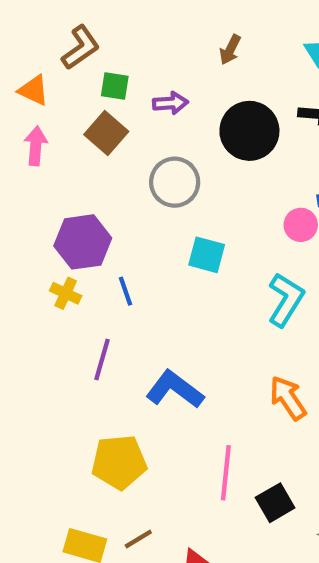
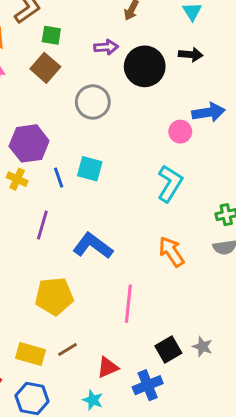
purple arrow: (170, 103) -> (106, 47), moved
cyan square: (207, 255) -> (90, 169), moved
black square: (275, 503) -> (168, 350), moved

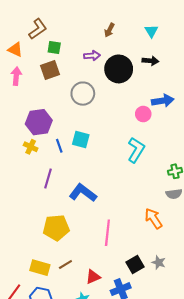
brown square: (45, 68) -> (50, 70), turned 30
orange arrow: (171, 252) -> (153, 218), moved

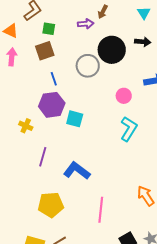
purple arrow: (92, 56) -> (86, 24), moved
gray circle: (83, 94) -> (88, 66), moved
pink circle: (143, 114) -> (124, 96), moved
purple hexagon: (39, 122) -> (52, 105), moved
blue line: (59, 146) -> (54, 79), moved

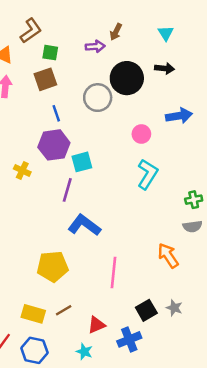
cyan square: (75, 119) -> (82, 162), turned -30
purple line: (43, 157) -> (67, 190), moved

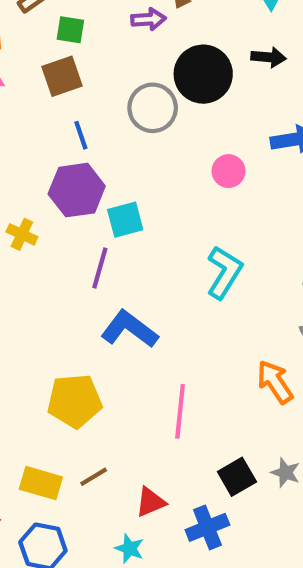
cyan L-shape: (147, 174) -> (224, 272), moved

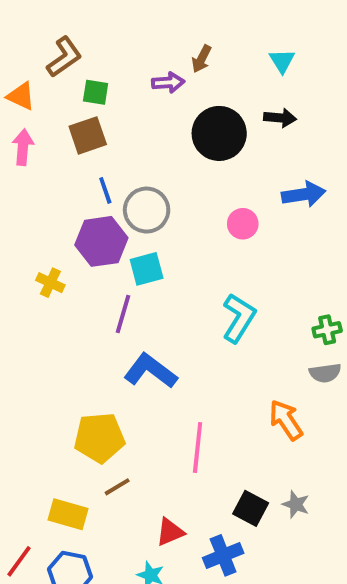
gray circle: (153, 108) -> (147, 210), moved
brown line: (94, 477) -> (117, 487), moved
black square: (237, 477) -> (251, 508), turned -32

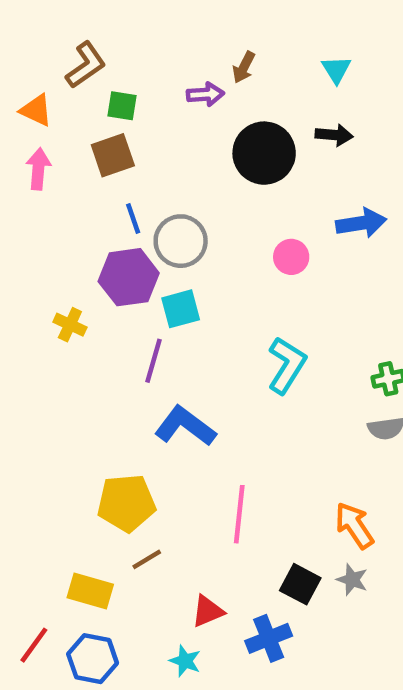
orange arrow: (286, 420) -> (354, 525), moved

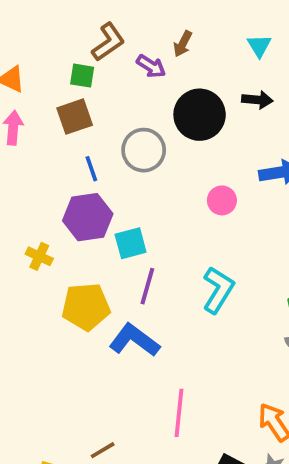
brown L-shape: (86, 65) -> (108, 42), moved
purple arrow: (205, 94) -> (151, 66), turned 36
gray circle: (181, 241) -> (144, 150), moved
purple line: (153, 361) -> (147, 286), moved
yellow pentagon: (126, 503) -> (86, 307), moved

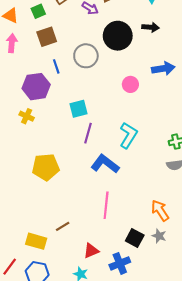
green square: (82, 76) -> (38, 11), moved, turned -32
purple hexagon: (88, 217) -> (36, 87), moved
yellow pentagon: (86, 307) -> (46, 167), moved
blue L-shape: (134, 340) -> (105, 164), moved

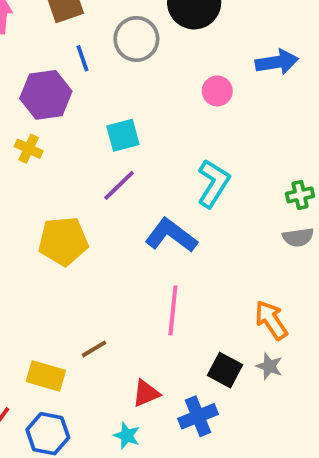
purple line: (88, 133) -> (119, 185), moved, turned 30

